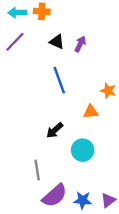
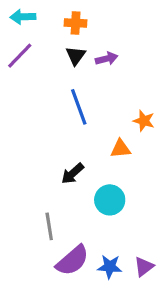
orange cross: (42, 11) -> (76, 23), moved
black triangle: (57, 42) -> (76, 56), turned 42
purple arrow: (80, 44) -> (107, 59), turned 49

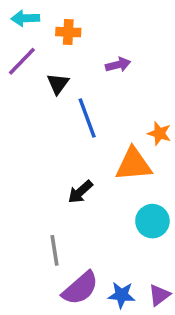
orange cross: (76, 23) -> (68, 32), moved
black triangle: (76, 56) -> (58, 84), moved
orange triangle: (121, 149) -> (134, 164), size x1.6
cyan circle: (110, 200) -> (152, 221), moved

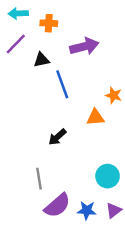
purple arrow: (118, 65) -> (84, 46), size x1.6
black triangle: (58, 84) -> (41, 60), turned 42
orange triangle: (134, 164) -> (95, 117), size x0.7
cyan circle: (152, 221) -> (108, 176), moved

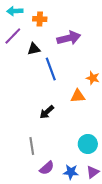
purple semicircle: (57, 205) -> (47, 168), size x0.7

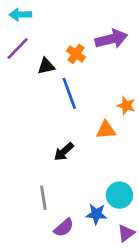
orange cross: (40, 19) -> (76, 54), moved, turned 32
purple arrow: (69, 38) -> (111, 39), moved
blue star: (71, 172) -> (96, 214), moved

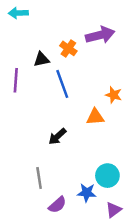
purple line: (18, 48) -> (16, 80), moved, turned -40

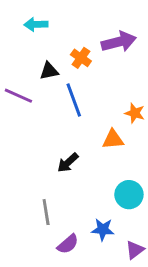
cyan arrow: (18, 13) -> (36, 24), moved
purple line: (16, 80) -> (18, 96), turned -70
cyan circle: (107, 176) -> (129, 195), moved

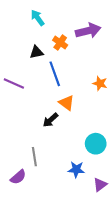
cyan arrow: (36, 24) -> (38, 18), moved, turned 56
purple line: (18, 96) -> (14, 83), moved
orange triangle: (113, 139) -> (67, 103), moved, turned 42
purple semicircle: (68, 244) -> (18, 177), moved

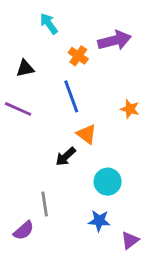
black triangle: (36, 52) -> (25, 68), moved
cyan circle: (96, 144) -> (108, 182), moved

